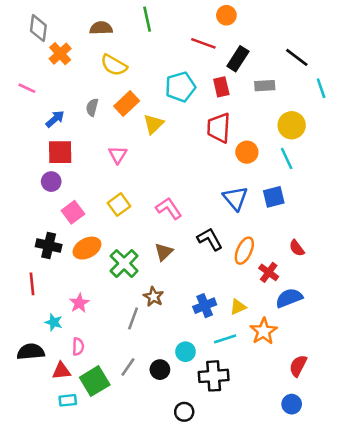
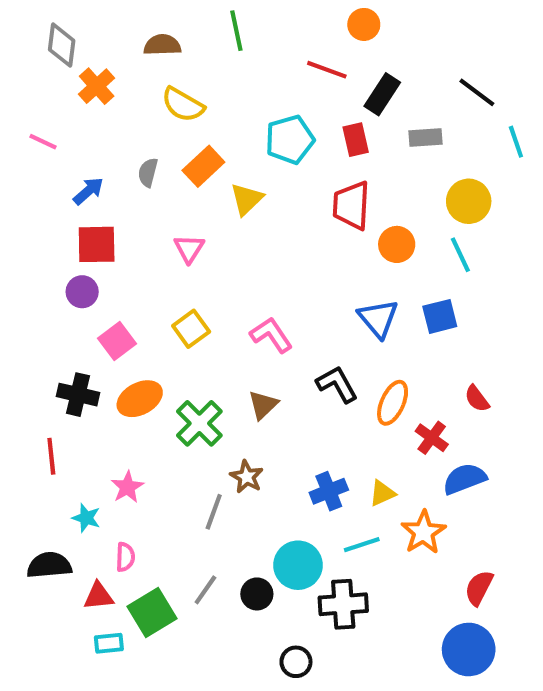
cyan circle: (185, 352) -> (298, 565), size x1.5
blue circle: (292, 404) -> (469, 649), size x1.6

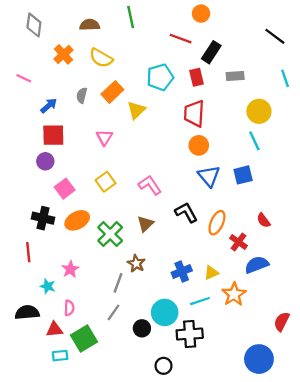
orange cross: (97, 86) -> (64, 54), moved
black line: (477, 92) -> (275, 36), moved
orange circle: (397, 244) -> (199, 145), moved
red semicircle: (479, 588) -> (282, 322), moved
gray line: (205, 590) -> (114, 312), moved

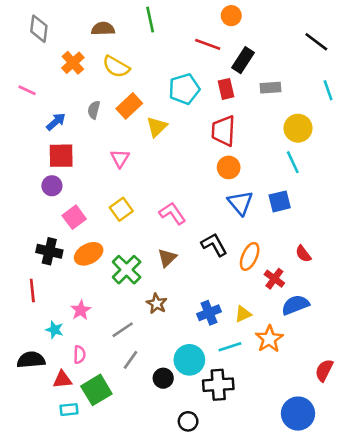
gray line: (118, 283) -> (123, 330), moved, turned 36

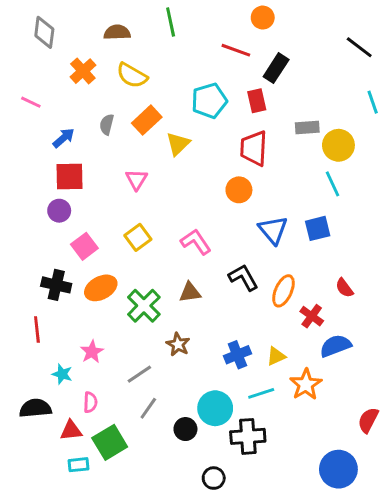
gray rectangle: (271, 88) -> (307, 127), moved
orange circle: (229, 167) -> (239, 190), moved
brown triangle: (167, 258) -> (190, 292), turned 36

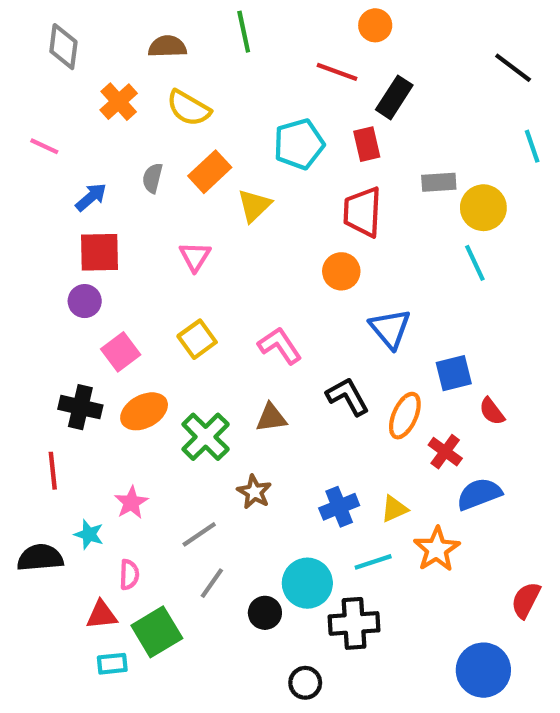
blue square: (318, 228) -> (454, 373), moved
black semicircle: (35, 408) -> (40, 558), moved

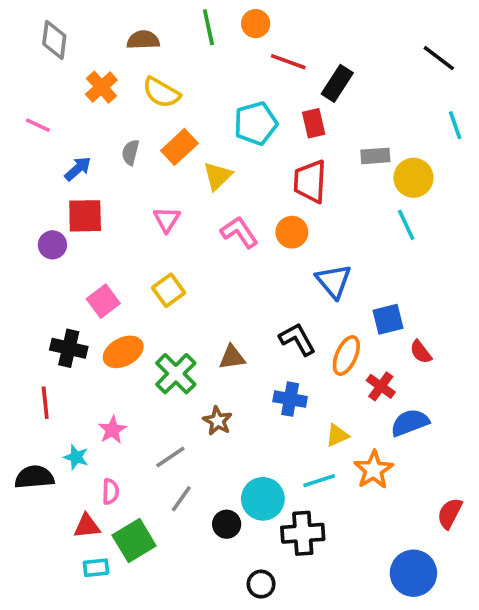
orange circle: (375, 25) -> (256, 24), moved
purple circle: (85, 301) -> (52, 245), moved
pink L-shape: (280, 346) -> (239, 232), moved
blue cross: (339, 507) -> (290, 399), moved, turned 32

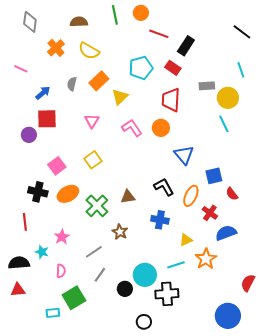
red rectangle: (314, 123) -> (173, 68), turned -42
cyan line: (455, 125) -> (241, 70), moved
red triangle: (87, 526) -> (18, 290), moved

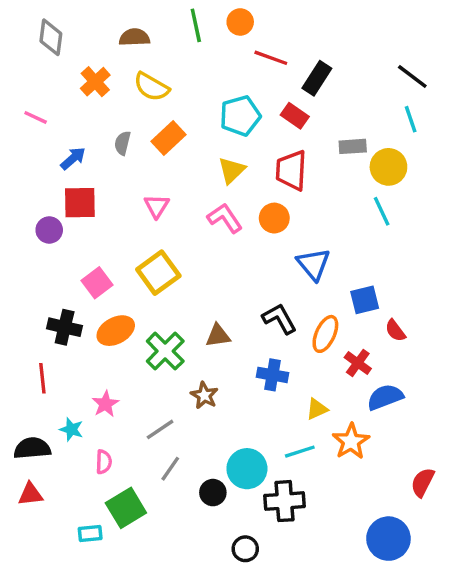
black line: (242, 32) -> (412, 77), moved
yellow triangle: (120, 97) -> (232, 170), moved
yellow square: (93, 160) -> (158, 273), size x1.4

